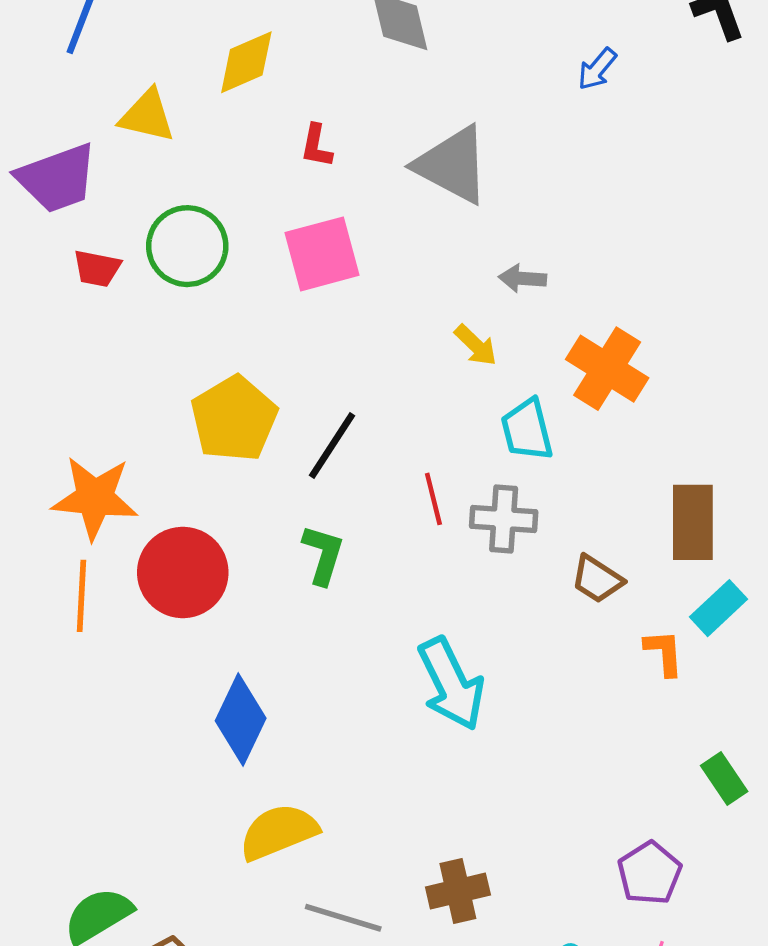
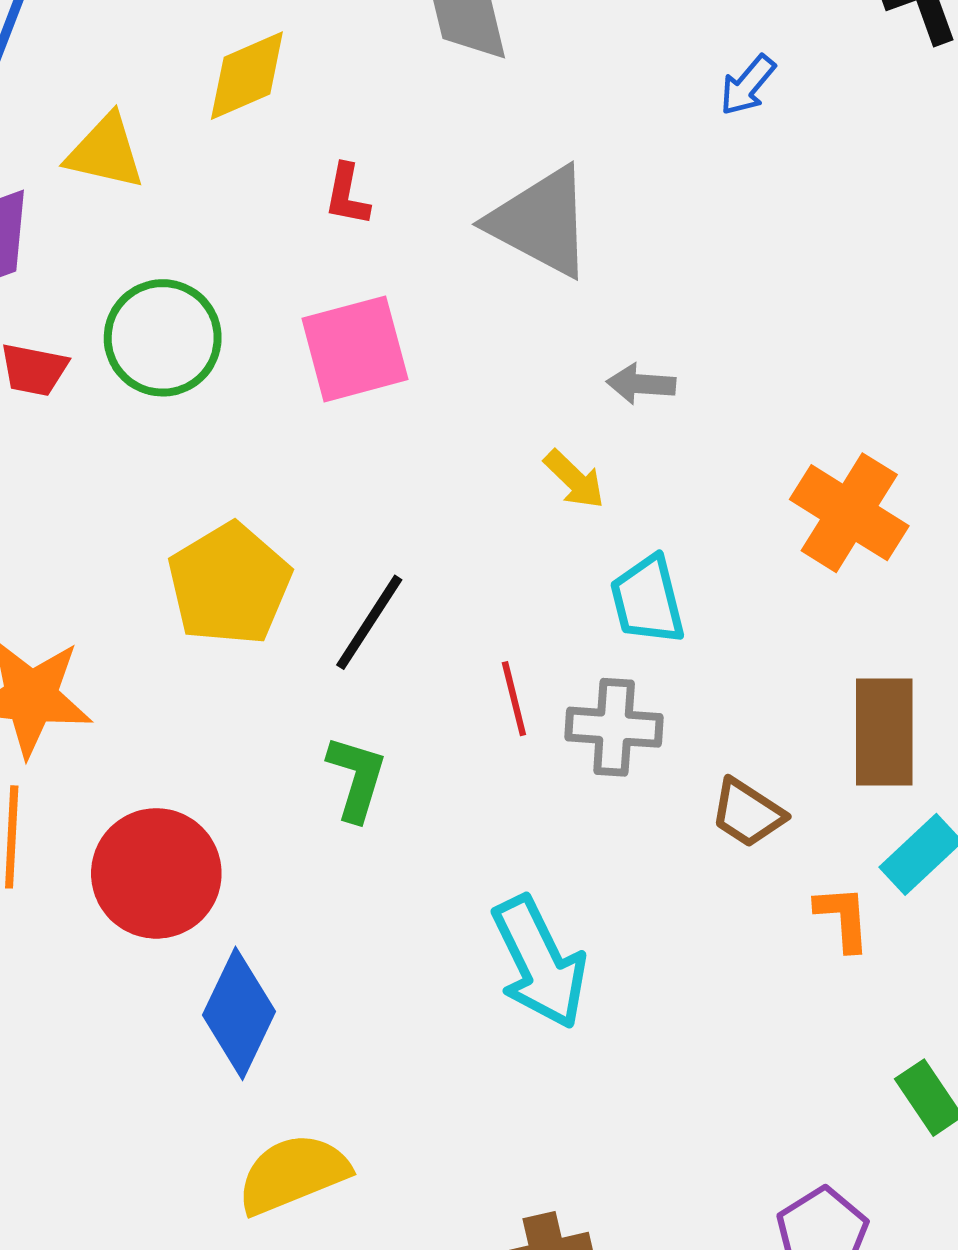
orange cross: (607, 369) -> (849, 513), moved
red circle: (183, 572) -> (156, 873), moved

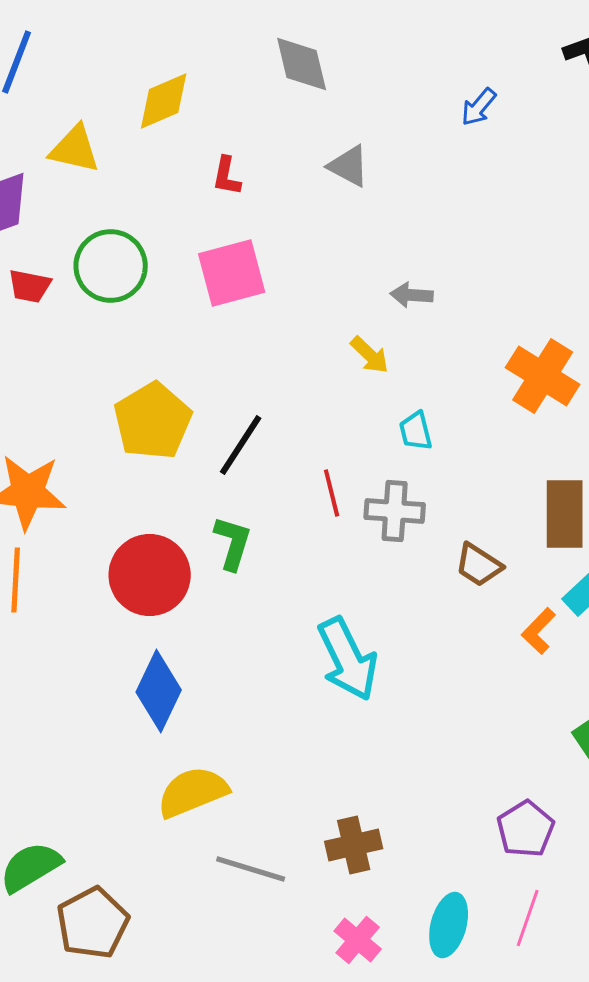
gray triangle: (541, 222) -> (349, 166), moved, size x0.6
cyan trapezoid: (647, 600) -> (416, 431), size x0.7
red circle: (156, 873) -> (150, 575), moved
orange L-shape: (843, 918) -> (539, 631), turned -132

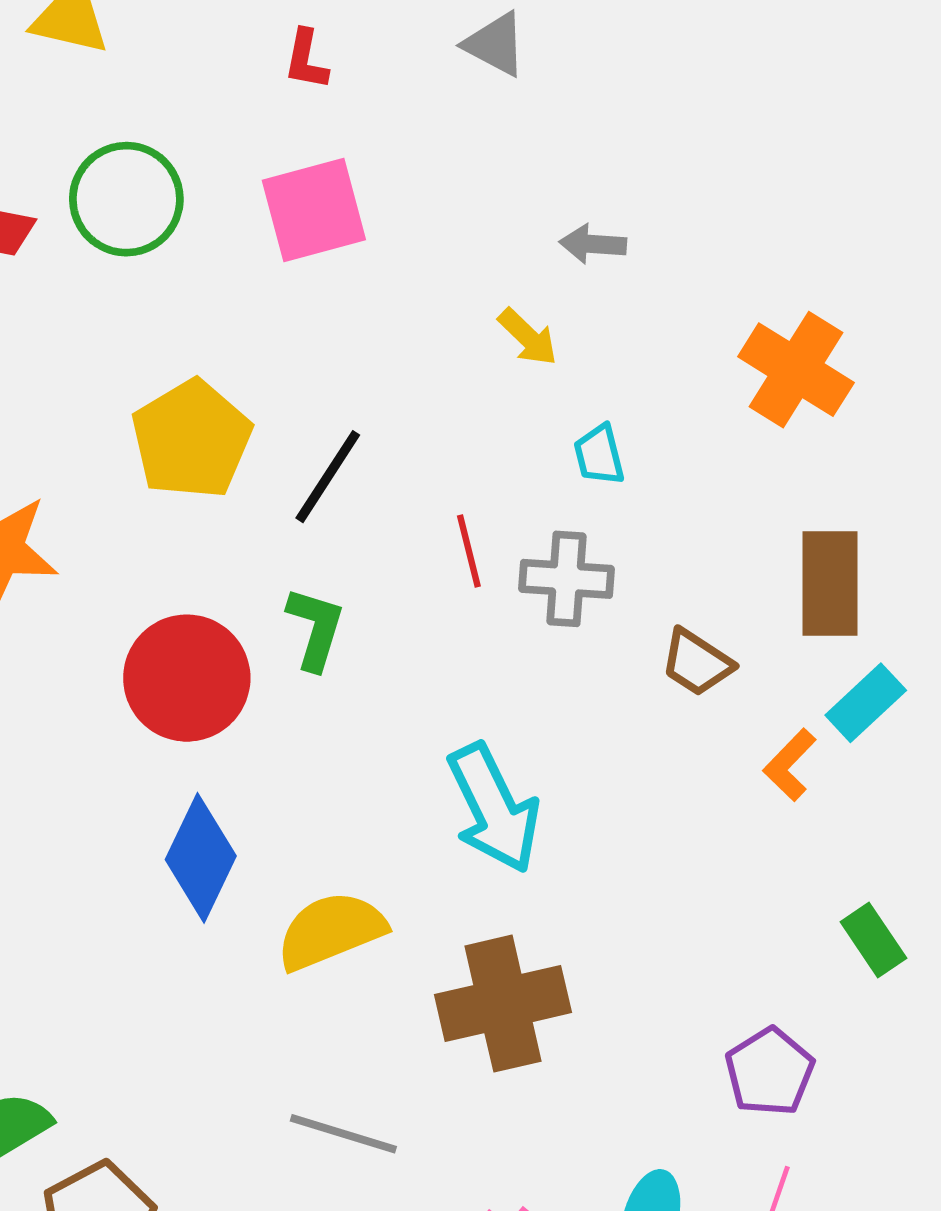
yellow semicircle: (193, 792) -> (331, 931), moved
brown cross: (354, 845) -> (503, 1004), moved, size x1.5

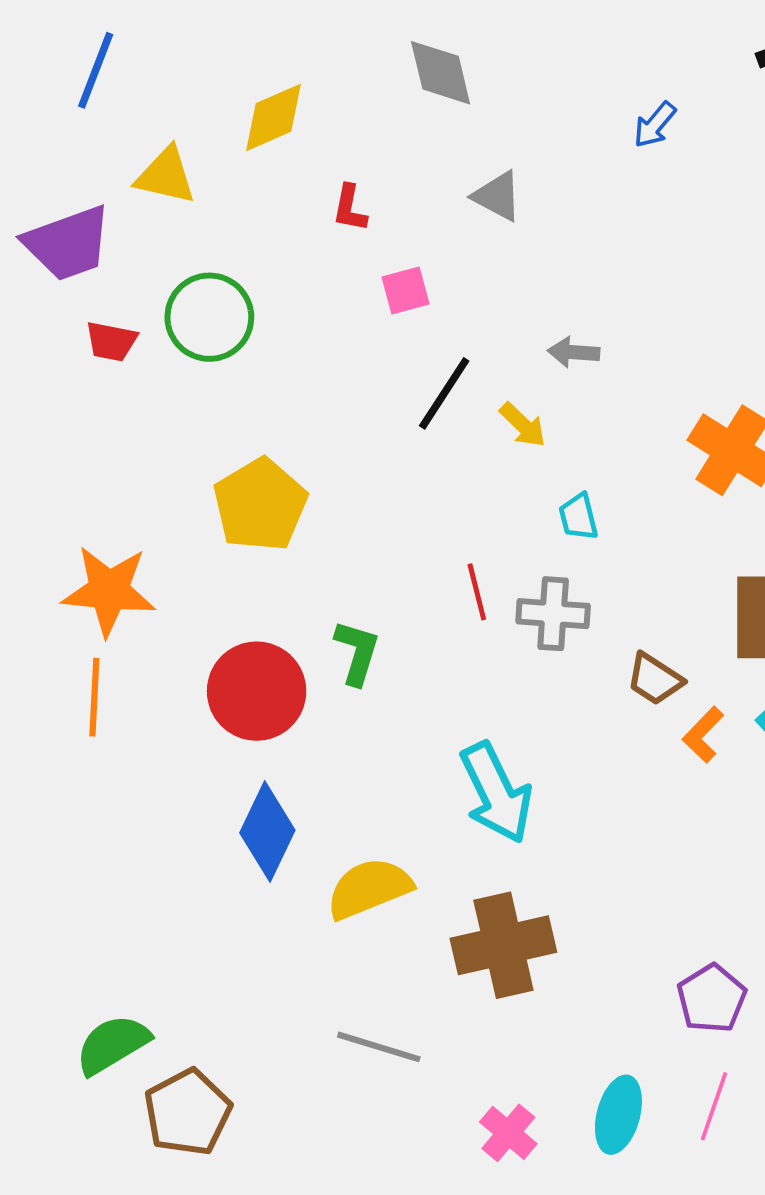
pink square: (314, 210) -> (405, 291), moved, size x0.6
black line: (328, 477) -> (444, 393), moved
orange L-shape: (790, 765) -> (703, 735), moved

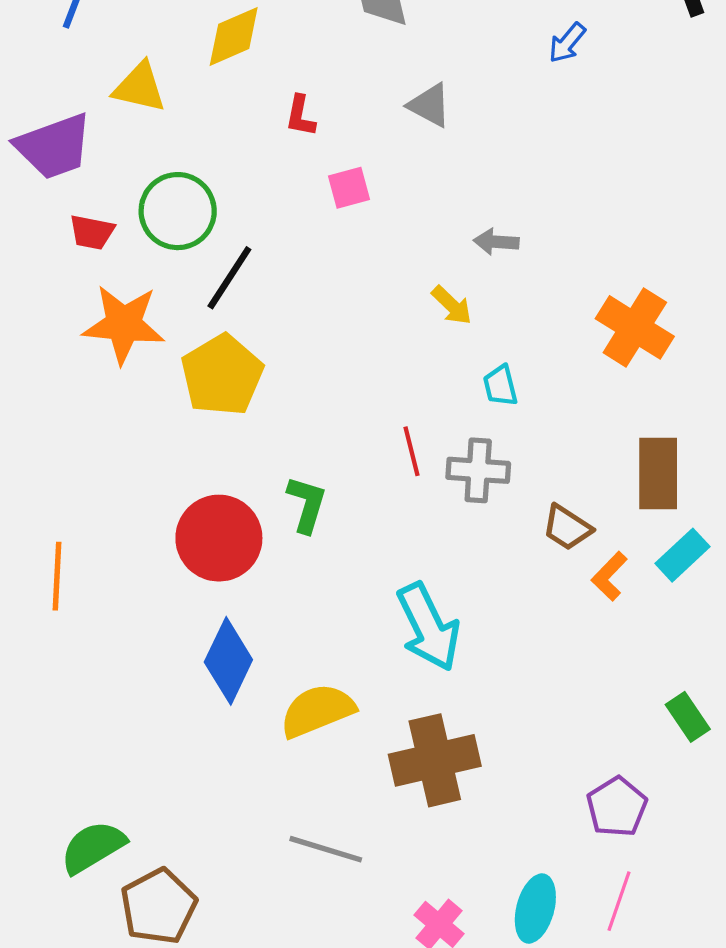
black line: (444, 393) -> (229, 278), moved
orange star: (109, 591) -> (124, 324), moved
orange line: (94, 697) -> (57, 576), moved

